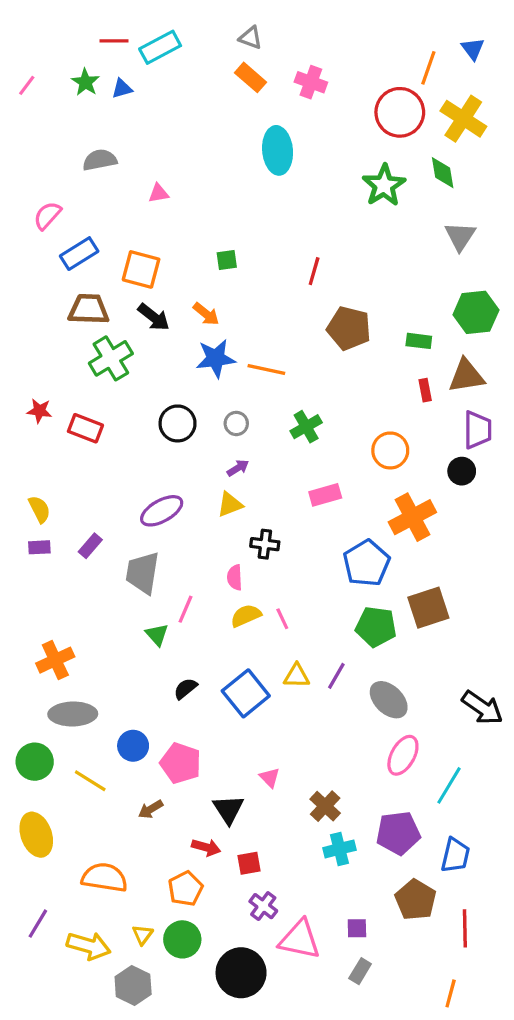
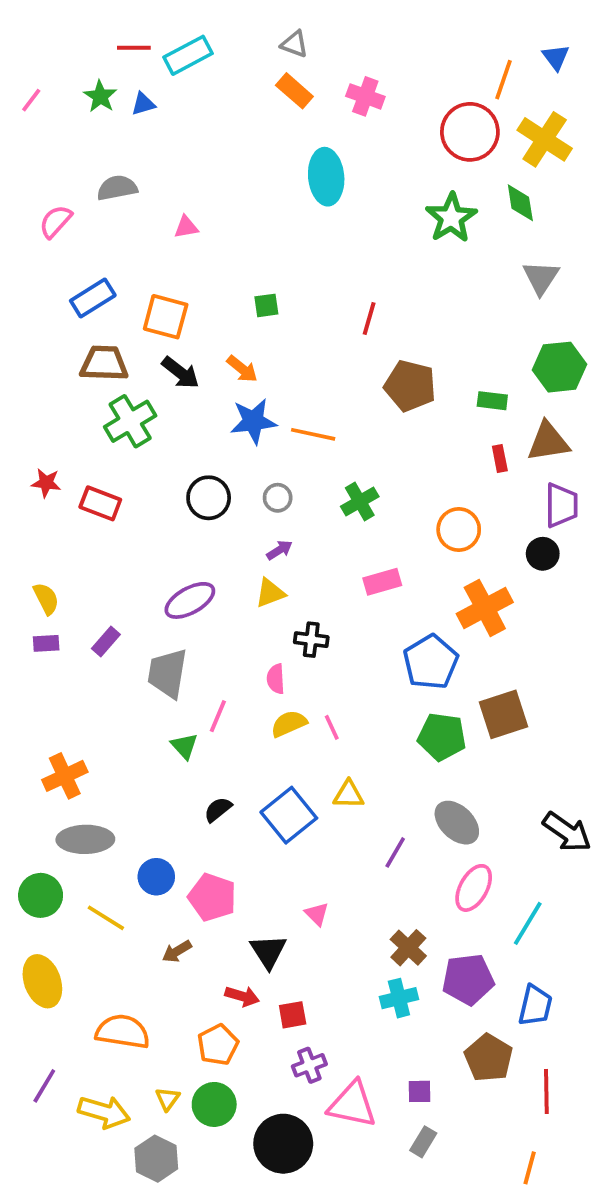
pink semicircle: (47, 216) -> (55, 221), moved
purple line: (336, 676) -> (395, 852), moved
brown cross: (325, 806) -> (408, 948), moved
purple cross: (263, 906) -> (309, 1065), turned 32

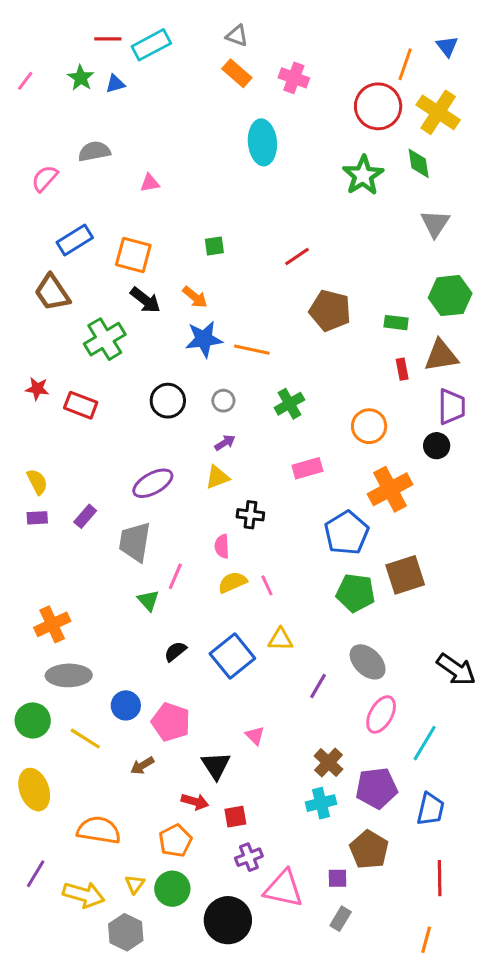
red line: (369, 319) -> (297, 257), turned 40
brown trapezoid: (104, 363) -> (52, 293), moved, turned -126
brown pentagon: (489, 1058) -> (369, 850), moved

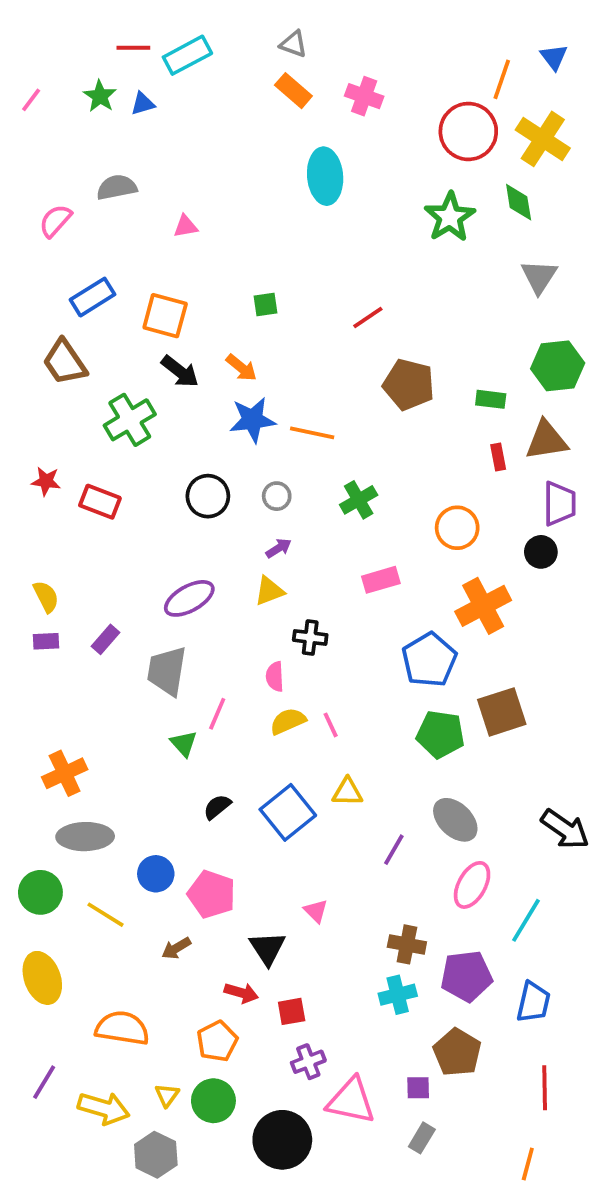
brown cross: (329, 763) -> (407, 944), turned -32

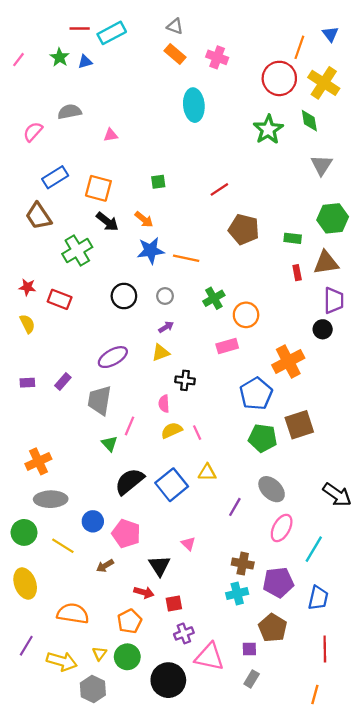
orange circle: (457, 528) -> (246, 315), moved
yellow semicircle: (46, 597) -> (27, 324), moved
black semicircle: (217, 807) -> (129, 481), size x1.8

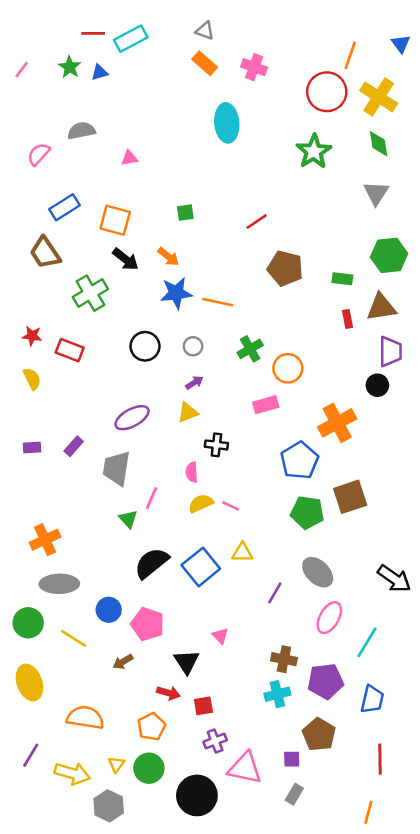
blue triangle: (330, 34) -> (401, 44), moved
green diamond: (309, 121) -> (379, 144), moved
pink line: (197, 433) -> (231, 506), turned -40

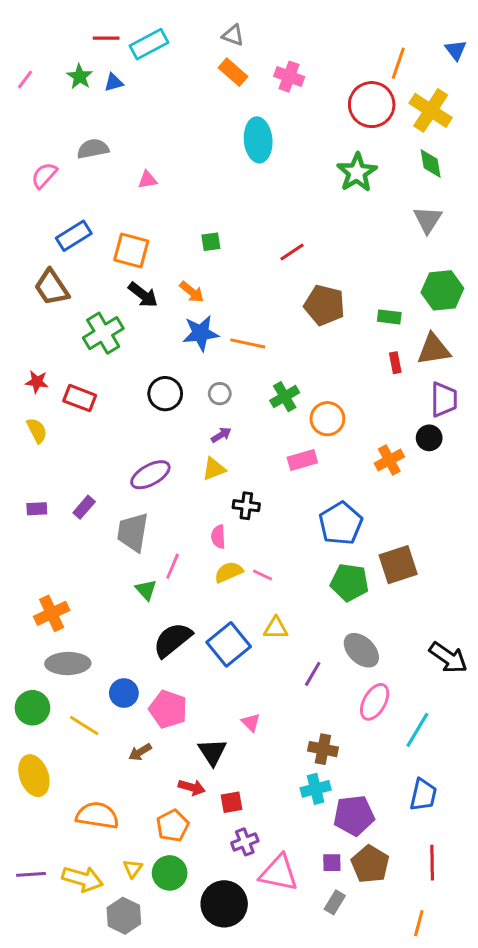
orange cross: (337, 423) -> (389, 460), moved, size x0.7
purple pentagon: (325, 681) -> (354, 815), moved
brown pentagon: (319, 734) -> (370, 864), moved
purple line: (31, 755) -> (31, 874), moved, turned 55

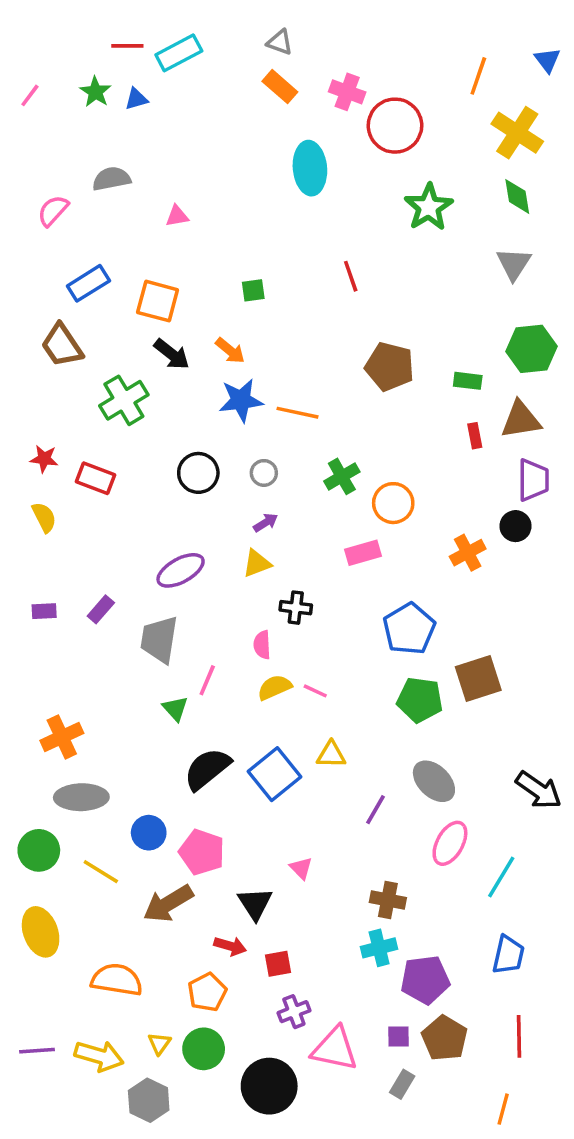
red circle: (372, 105) -> (395, 126), moved
red line: (292, 252) -> (351, 276), moved, turned -75
brown arrow: (140, 752) -> (168, 904), size x1.8

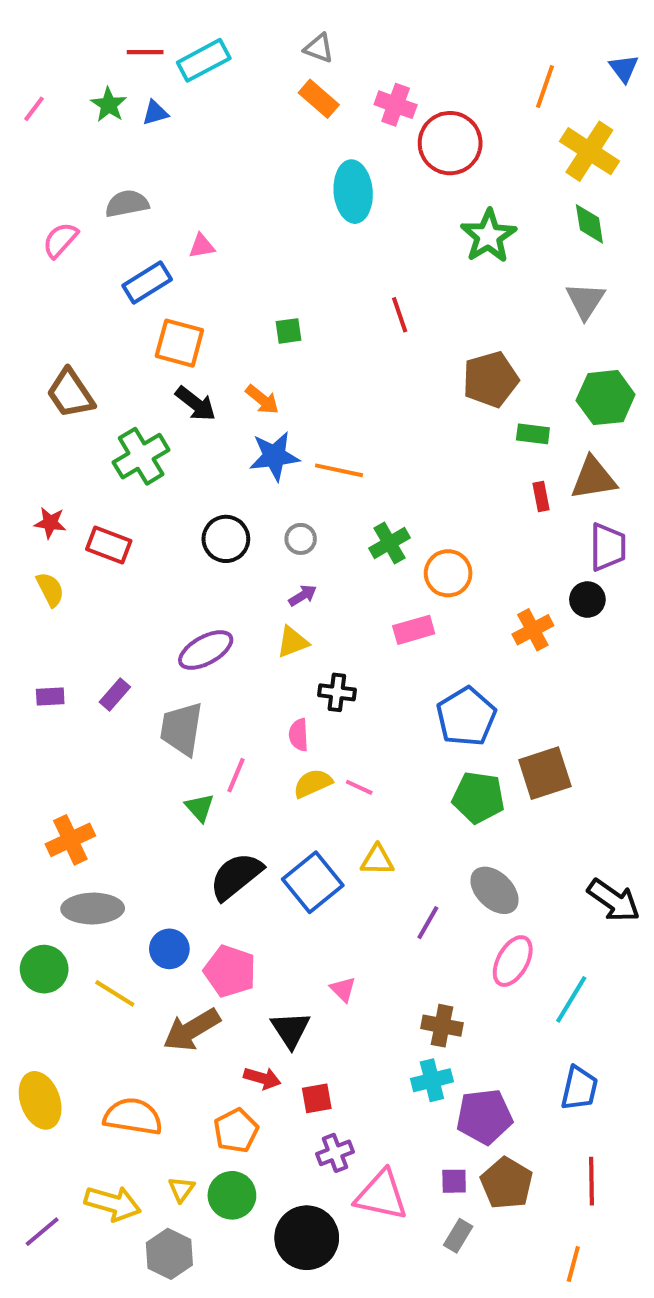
blue rectangle: (88, 283) -> (147, 282), moved
brown pentagon: (390, 367) -> (490, 379), moved, turned -30
yellow ellipse: (41, 932) -> (40, 1100), moved
purple line: (37, 1051) -> (42, 1232), moved, turned -36

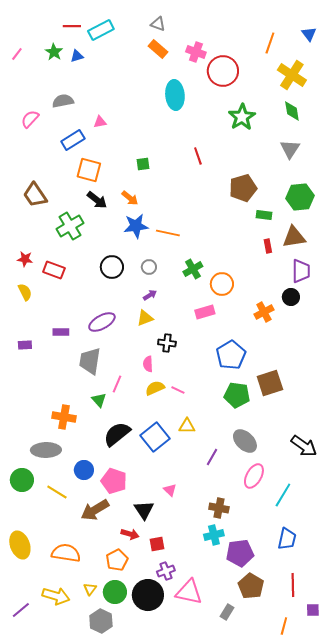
purple rectangle: (115, 694) -> (61, 332), moved, turned 49
orange cross: (70, 840) -> (64, 417), moved, turned 35
purple square: (454, 1181) -> (313, 610), moved
black circle: (307, 1238) -> (148, 595), moved
gray hexagon: (169, 1254) -> (101, 621), moved

